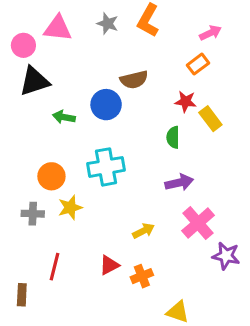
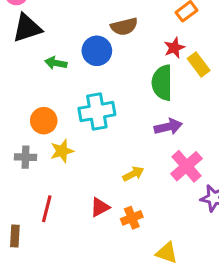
red star: (186, 101) -> (174, 48), turned -30
green semicircle: (173, 137) -> (162, 83), size x1.6

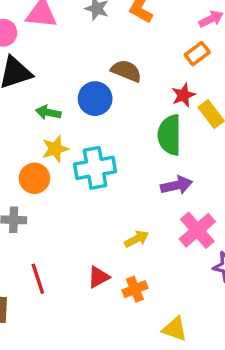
brown semicircle: (124, 27) -> (126, 71), turned -144
yellow star: (62, 151) -> (55, 149), moved
red line: (47, 209) -> (38, 279), turned -32

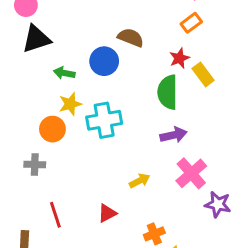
orange cross: (135, 289) -> (154, 234), moved

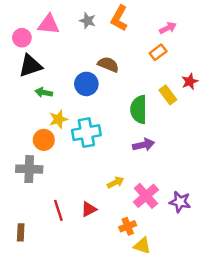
red star: (179, 58) -> (190, 81), moved
green arrow: (64, 73) -> (44, 92), moved
gray cross: (35, 165) -> (29, 169), size x1.5
pink cross: (191, 173) -> (146, 196), moved
red line: (55, 215) -> (58, 210), moved

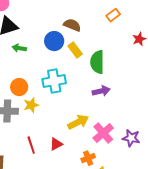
yellow rectangle: (168, 95) -> (75, 50), moved
yellow star: (58, 119) -> (31, 105), moved
yellow arrow: (116, 182) -> (78, 122), size x1.5

